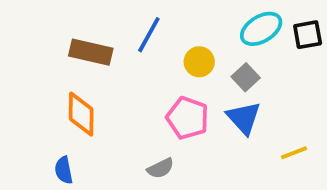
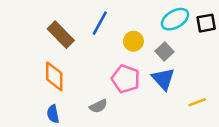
brown rectangle: (91, 52) -> (61, 35), turned 32
gray semicircle: (160, 168) -> (98, 106), moved
blue semicircle: (64, 170) -> (53, 114), moved

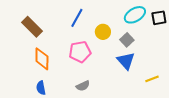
brown rectangle: (61, 35) -> (32, 27), moved
pink pentagon: (126, 79) -> (80, 52), moved, turned -30
gray semicircle: (98, 106) -> (83, 86), moved

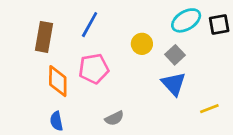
blue line: (77, 18) -> (90, 25), moved
brown rectangle: (32, 27) -> (44, 37), turned 55
pink pentagon: (80, 52) -> (94, 69), moved

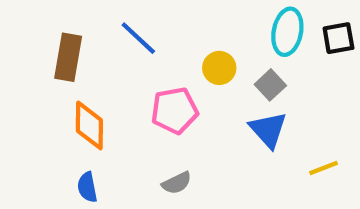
cyan ellipse: (186, 20) -> (287, 32), turned -48
blue line: (90, 25) -> (138, 38), turned -76
pink pentagon: (94, 69) -> (175, 111), moved

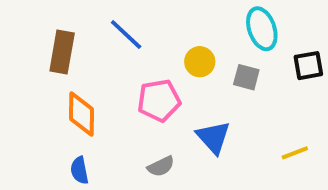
cyan ellipse: (287, 32) -> (262, 29), turned -30
black square: (338, 38) -> (308, 66), moved
gray square: (270, 85) -> (246, 77), turned -32
blue triangle: (268, 130) -> (213, 137), moved

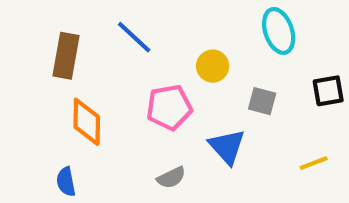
black square: (308, 66) -> (328, 91), moved
gray square: (246, 77) -> (262, 101), moved
blue semicircle: (80, 170) -> (66, 182), moved

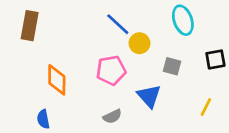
blue line: (134, 37) -> (118, 24), moved
brown rectangle: (66, 56) -> (30, 26), moved
yellow line: (314, 163) -> (206, 107), turned -42

